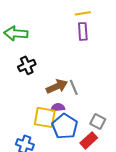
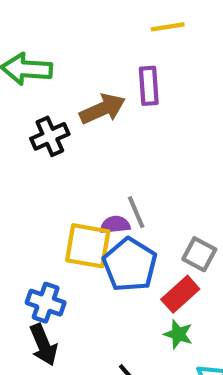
purple rectangle: (83, 31) -> (149, 86), moved
brown arrow: (57, 86) -> (102, 109), moved
gray line: (74, 87) -> (136, 212), moved

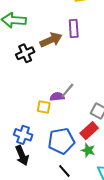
gray line: (136, 212) -> (67, 90), turned 63
yellow square: (88, 246) -> (44, 107), size x0.6
blue pentagon: (130, 265) -> (61, 141), moved, turned 30

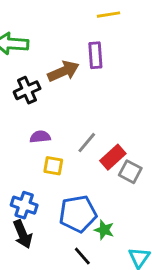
purple semicircle: (57, 97) -> (40, 137), moved
red rectangle: (89, 131) -> (113, 157), moved
green star: (88, 150) -> (104, 230), moved

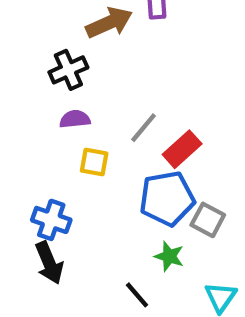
black cross: (27, 90) -> (68, 70), moved
gray square: (130, 172) -> (208, 220), moved
blue pentagon: (78, 214) -> (167, 198), moved

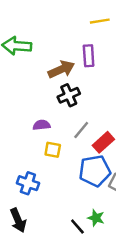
black cross: (68, 70) -> (69, 95), moved
green star: (169, 256) -> (96, 218), moved
black arrow: (49, 263) -> (18, 220), moved

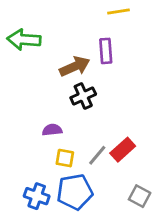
gray line: (81, 130) -> (97, 155), moved
blue pentagon: (95, 171) -> (75, 192), moved

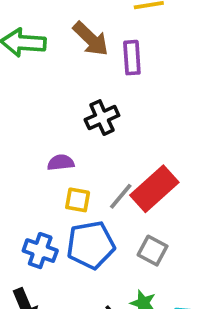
brown arrow: (75, 66) -> (91, 39), moved, turned 68
red rectangle: (123, 150) -> (154, 189), size x1.4
gray square: (140, 196) -> (153, 251), moved

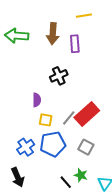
brown arrow: (91, 39) -> (53, 34), turned 50
purple semicircle: (61, 162) -> (37, 100), turned 96
blue cross: (40, 251) -> (26, 147), turned 36

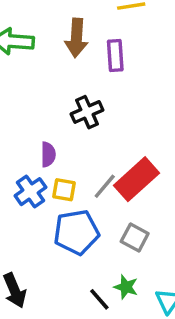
blue cross: (26, 147) -> (30, 192), moved

